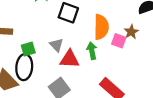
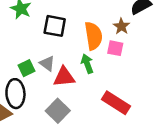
brown star: (131, 32) -> (121, 26), moved
green square: (28, 49) -> (27, 68), moved

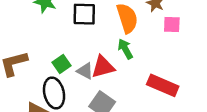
pink square: (115, 48) -> (172, 24), moved
gray triangle: (47, 63) -> (85, 71), moved

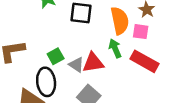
pink square: (172, 24) -> (141, 32), moved
red rectangle: (163, 85) -> (145, 61), moved

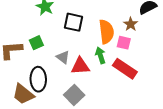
green square: (56, 56) -> (36, 43), moved
gray triangle: (76, 65) -> (63, 57), moved

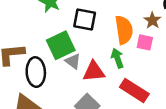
green square: (36, 43) -> (61, 45), moved, size x1.6
red rectangle: (125, 69) -> (134, 91), moved
black ellipse: (38, 79) -> (36, 72), moved

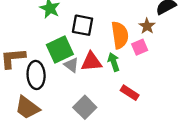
pink square: (145, 42) -> (140, 47), turned -35
red triangle: (94, 71) -> (91, 62), moved
red rectangle: (134, 91) -> (130, 93), size x0.7

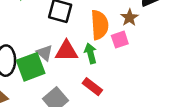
green square: (60, 49) -> (31, 67), moved
red rectangle: (130, 93) -> (92, 87), moved

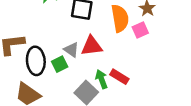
green arrow: (90, 53) -> (102, 79), moved
green square: (31, 67) -> (60, 64), size x0.6

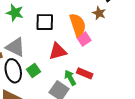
pink square: (140, 30) -> (84, 39), moved
gray triangle: (71, 50) -> (15, 47), moved, size x1.5

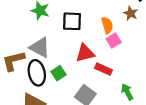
orange semicircle: (78, 25) -> (107, 25), size x0.7
red rectangle: (85, 73) -> (103, 69), moved
green arrow: (70, 78) -> (127, 92), moved

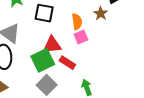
green square: (59, 73) -> (43, 60), moved, size x1.6

